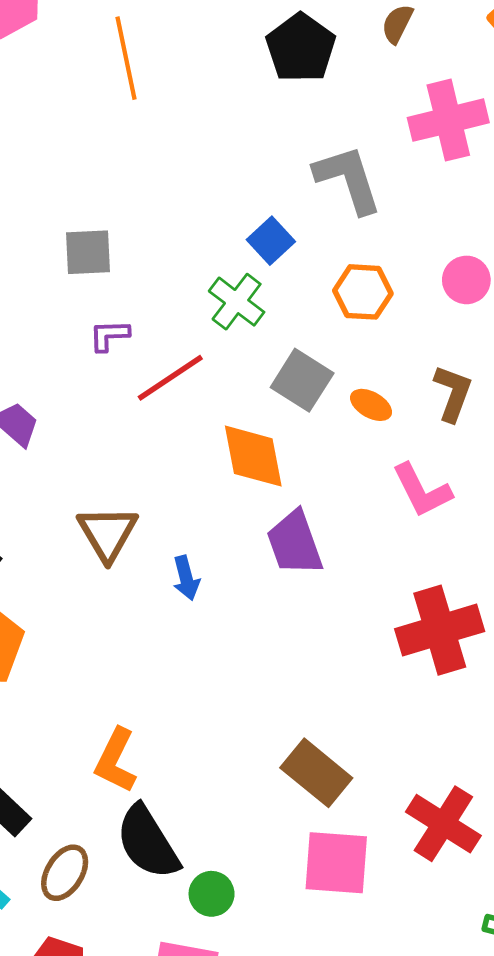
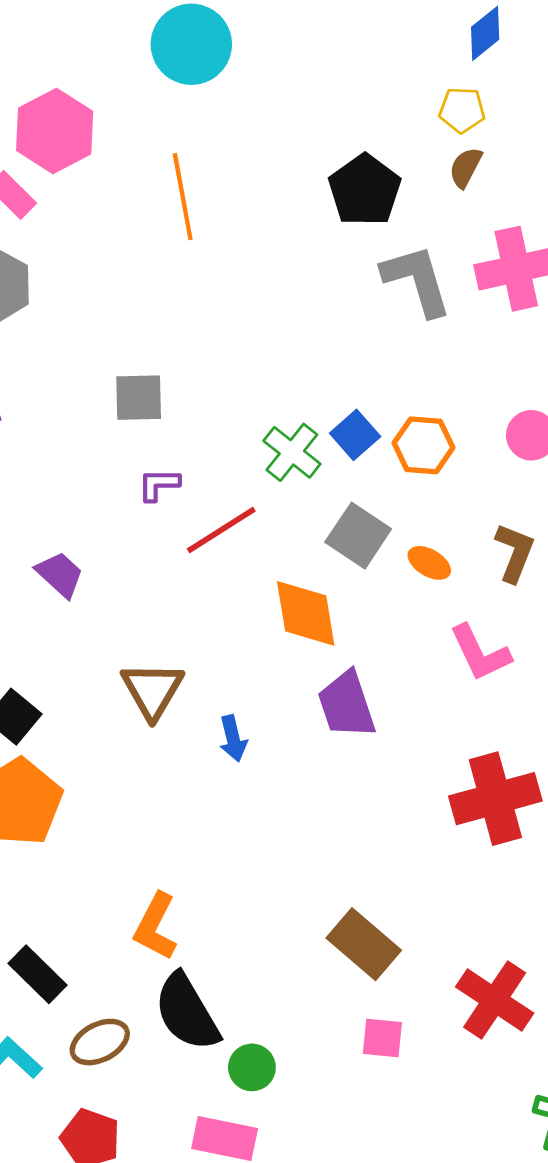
gray L-shape: (348, 179) -> (417, 280), moved
blue square: (271, 241) -> (355, 435), moved
pink square: (336, 863) -> (382, 1038), size x0.6
brown ellipse: (65, 873) -> (100, 1042), turned 30

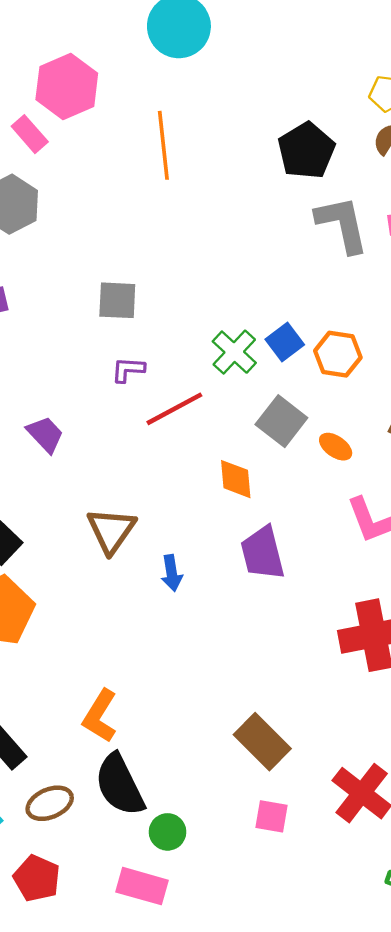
orange diamond: (306, 613) -> (236, 479), size x0.7

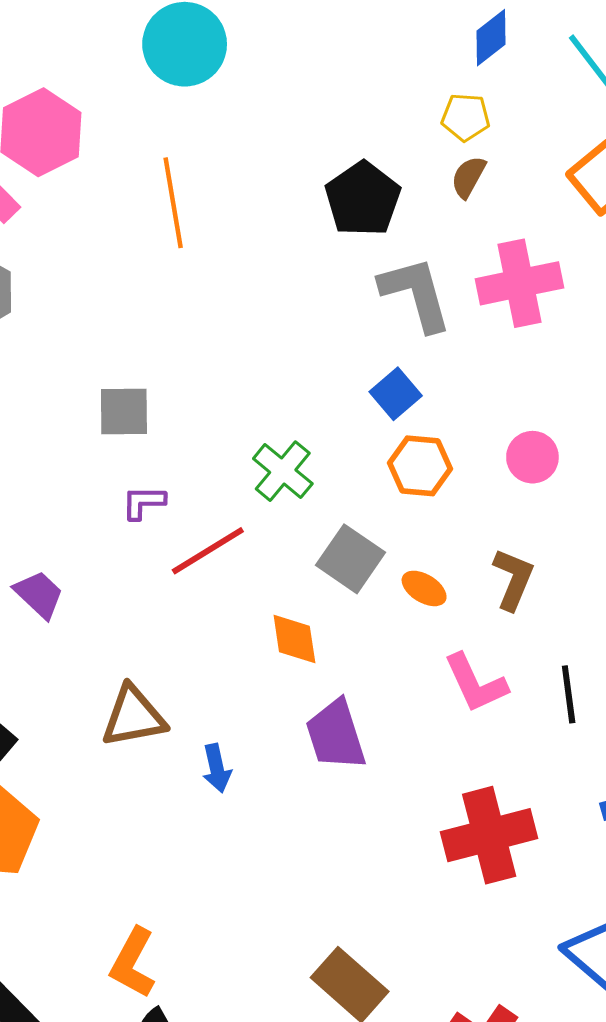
blue square: (285, 342) -> (396, 394), moved
brown triangle: (111, 530) -> (133, 716), turned 48

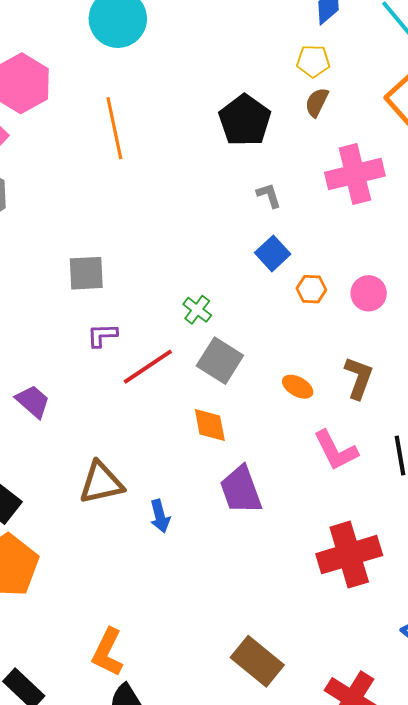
gray L-shape: (416, 294) -> (269, 195), moved, size x0.5
orange hexagon: (420, 466) -> (311, 289), moved, size x0.7
green cross: (283, 471) -> (197, 310), size x0.7
gray square: (350, 559) -> (220, 361), moved

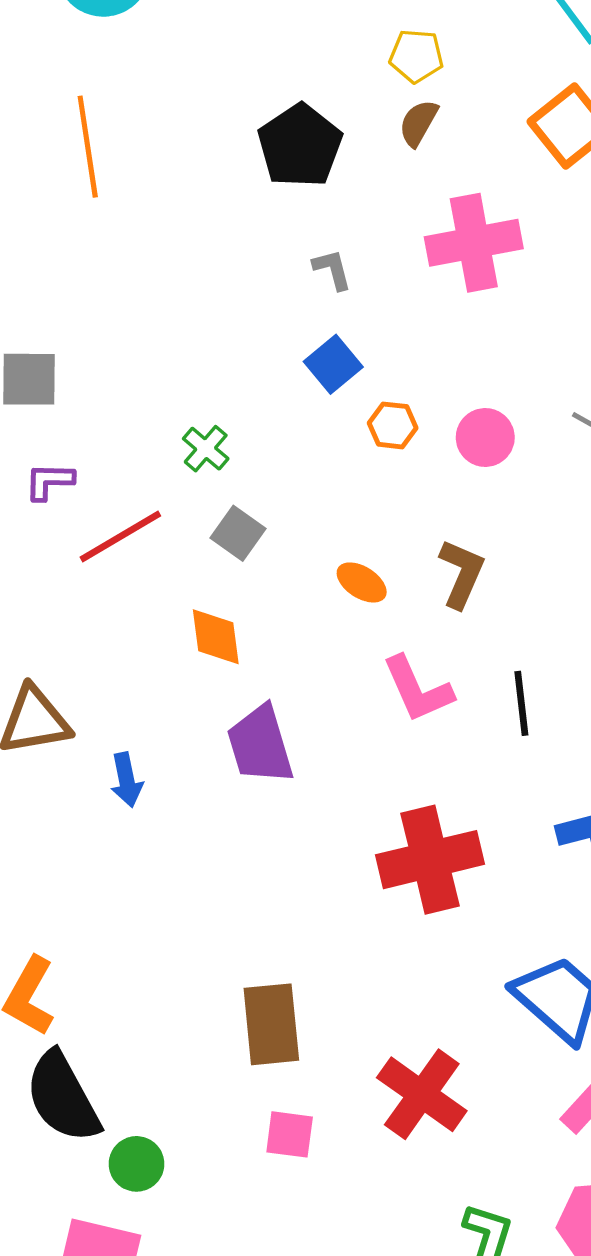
gray square: (220, 361) -> (238, 533), size x0.7
brown rectangle: (257, 661) -> (271, 1024), turned 42

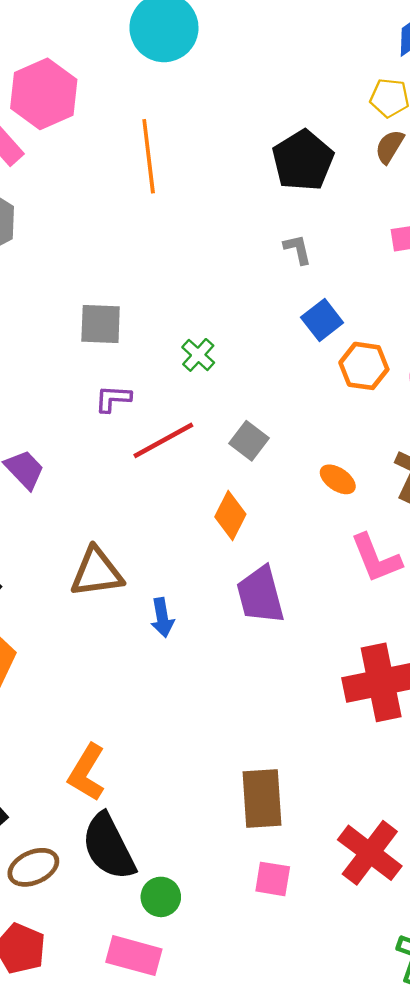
gray L-shape: (332, 269) -> (298, 249), moved
orange hexagon: (393, 425) -> (364, 366), size x1.4
green cross: (206, 449) -> (198, 355), moved
orange diamond: (216, 637) -> (230, 515), turned 33

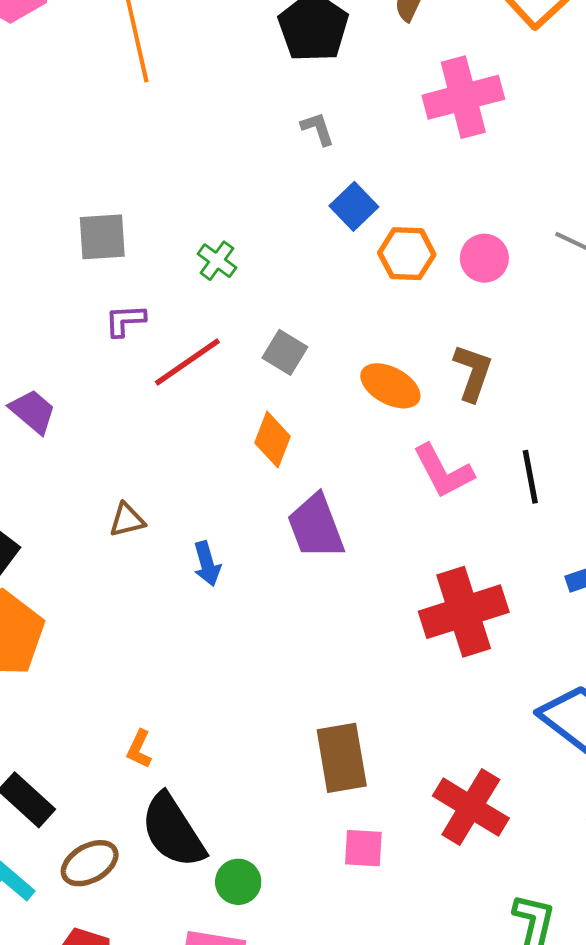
orange ellipse: (338, 479) -> (390, 386), size x1.4
brown triangle: (97, 572) -> (127, 520), size x0.6
orange L-shape: (87, 773) -> (139, 749), size x0.6

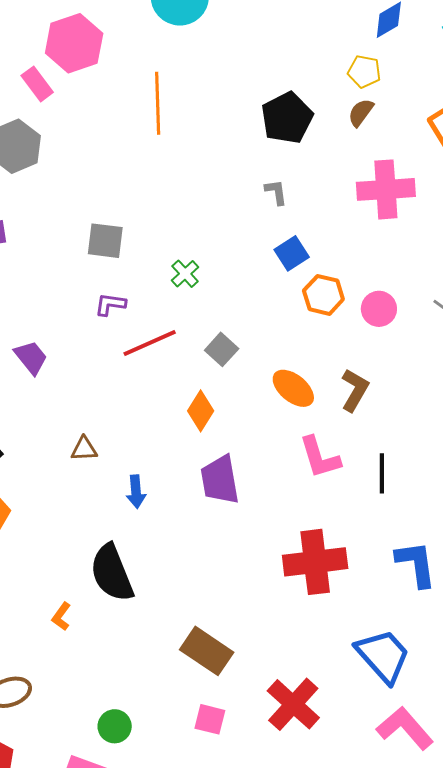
brown rectangle: (342, 758) -> (207, 651), turned -57
black semicircle: (173, 831) -> (112, 573), moved

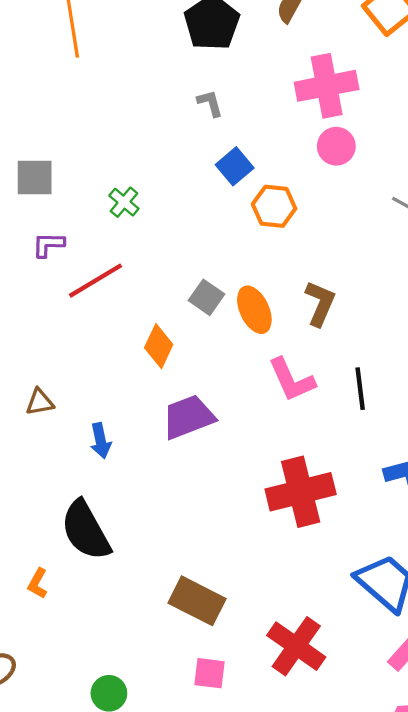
pink circle: (379, 309) -> (336, 146), moved
gray square: (222, 349) -> (206, 297), moved
orange ellipse: (293, 388) -> (254, 310), turned 33
purple trapezoid: (220, 480) -> (188, 417), turned 86

